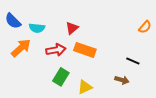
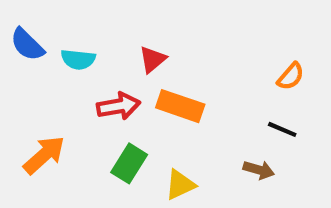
orange semicircle: (145, 27) -> (291, 76), moved
orange arrow: (21, 48) -> (44, 155), moved

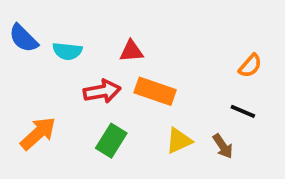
red triangle: (153, 59) -> (131, 51), turned 35
brown arrow: (259, 170) -> (223, 146), turned 40
yellow triangle: (180, 185) -> (179, 141), moved

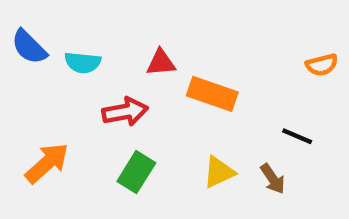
orange semicircle: (250, 66) -> (322, 65), moved, turned 35
orange rectangle: (155, 91) -> (212, 94), moved

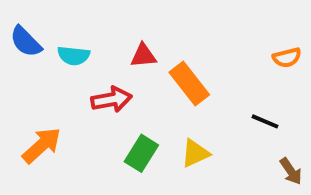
orange rectangle: (212, 94) -> (189, 84), turned 33
green rectangle: (136, 172) -> (141, 153), moved
brown arrow: (273, 179) -> (291, 171), moved

